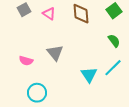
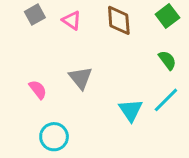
pink semicircle: (26, 61) -> (38, 90), turned -144

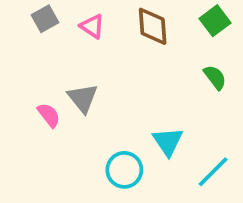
gray triangle: (81, 78) -> (83, 98), moved
cyan line: (166, 100) -> (213, 172), moved
cyan circle: (54, 137) -> (124, 170), moved

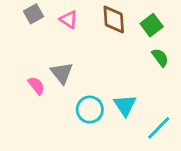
green square: (215, 21) -> (152, 25), moved
cyan circle: (124, 170) -> (90, 110), moved

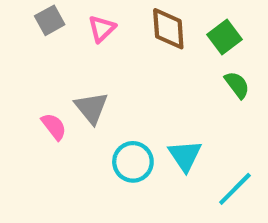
pink triangle: (69, 20) -> (102, 29), turned 42

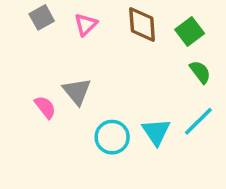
cyan line: (235, 189) -> (198, 121), moved

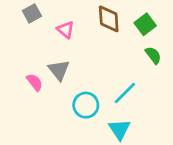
pink triangle: (86, 24) -> (66, 30), moved, turned -36
cyan line: (198, 121) -> (125, 93), moved
cyan triangle: (156, 132) -> (120, 129), moved

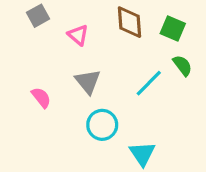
green square: (145, 24) -> (173, 29), turned -30
gray triangle: (59, 70) -> (88, 82), moved
cyan line: (125, 93) -> (149, 83), moved

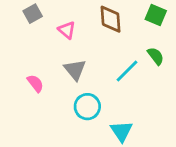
green square: (173, 29) -> (156, 15), moved

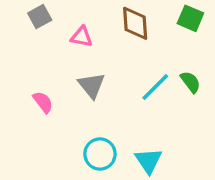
pink triangle: (67, 30) -> (82, 37), turned -30
green semicircle: (156, 56) -> (190, 82), moved
cyan circle: (87, 107) -> (100, 154), moved

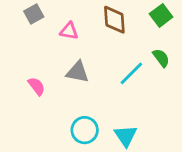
green square: (190, 18) -> (161, 15), turned 30
green semicircle: (190, 82) -> (161, 58), moved
gray triangle: (92, 85) -> (78, 72), turned -40

